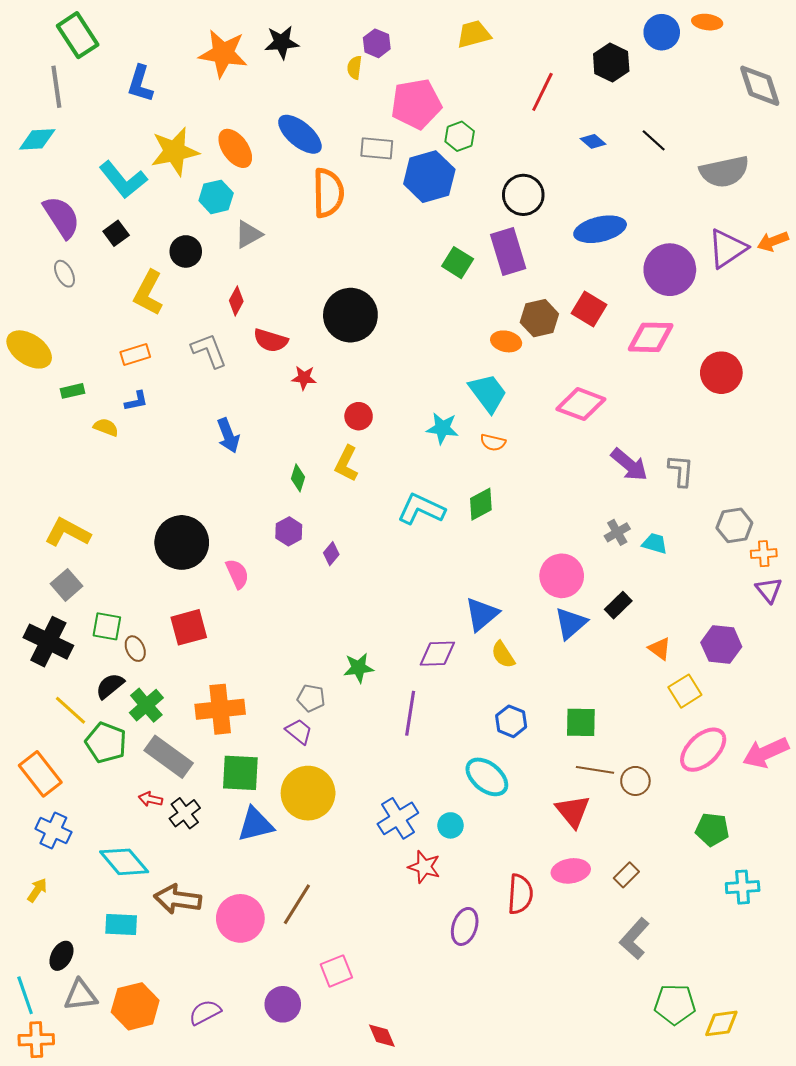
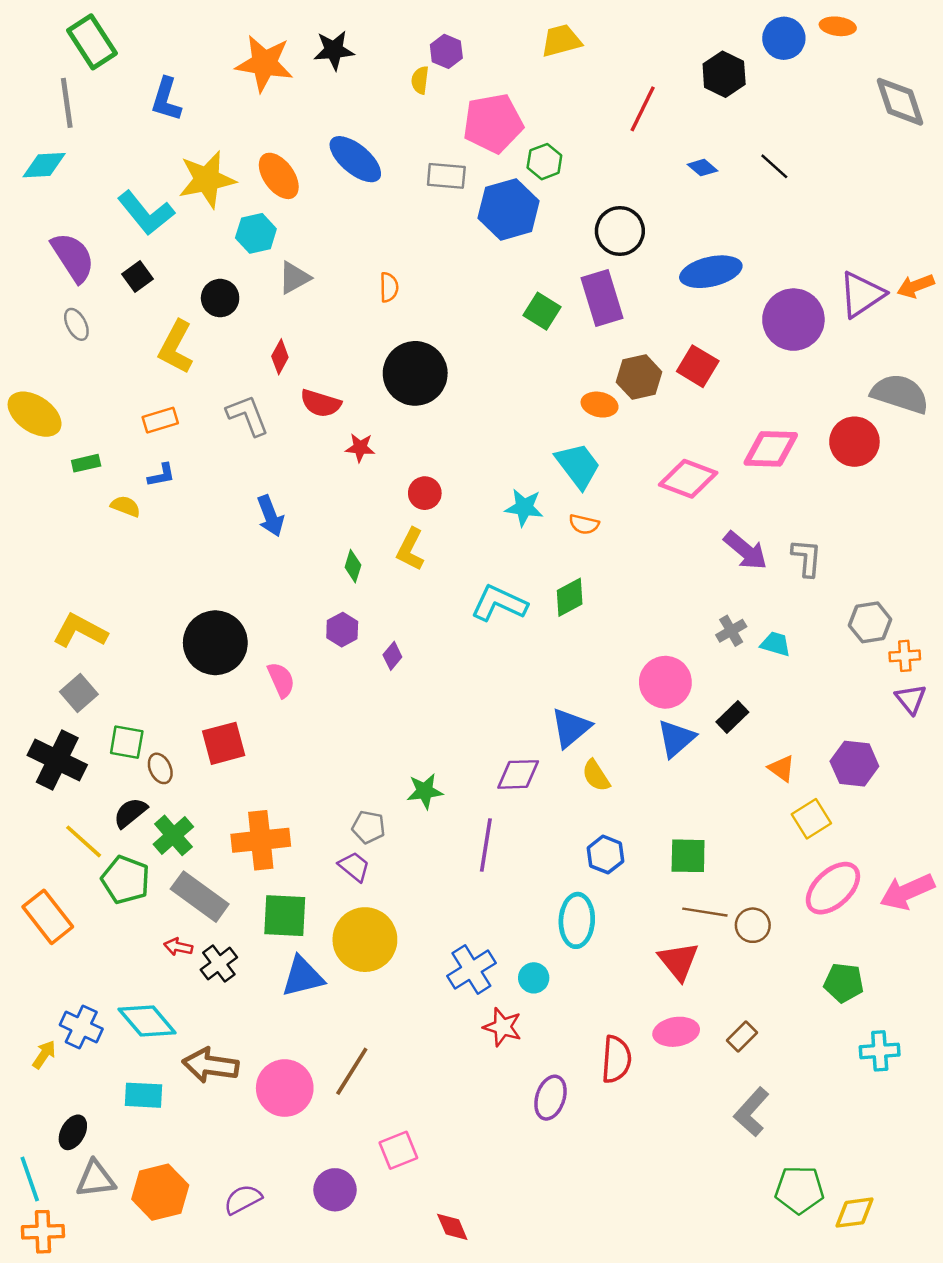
gray semicircle: (724, 172) -> (900, 394), moved, turned -150
orange semicircle: (328, 193) -> (389, 287), moved, size x0.5
pink diamond: (651, 337) -> (771, 449), moved
cyan ellipse: (487, 777) -> (577, 920), turned 54
blue cross: (53, 830) -> (81, 1027), moved

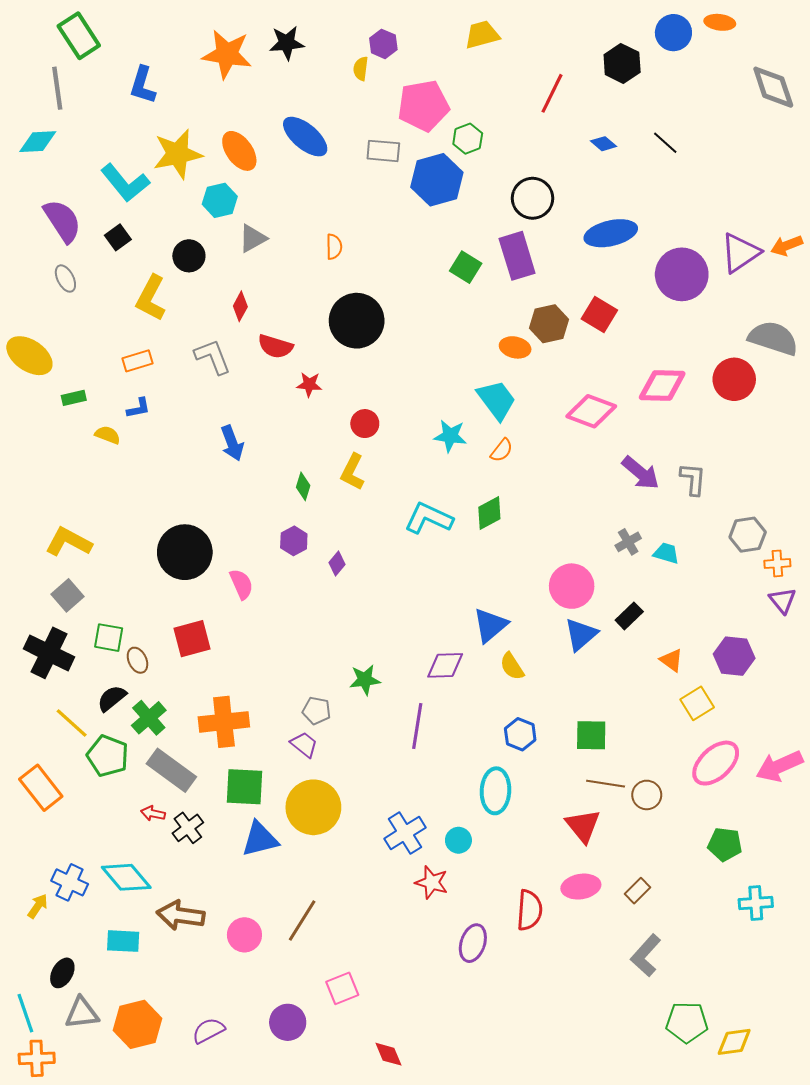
orange semicircle: (584, 524) -> (502, 450), turned -65
pink circle: (285, 1088) -> (244, 935), size x0.7

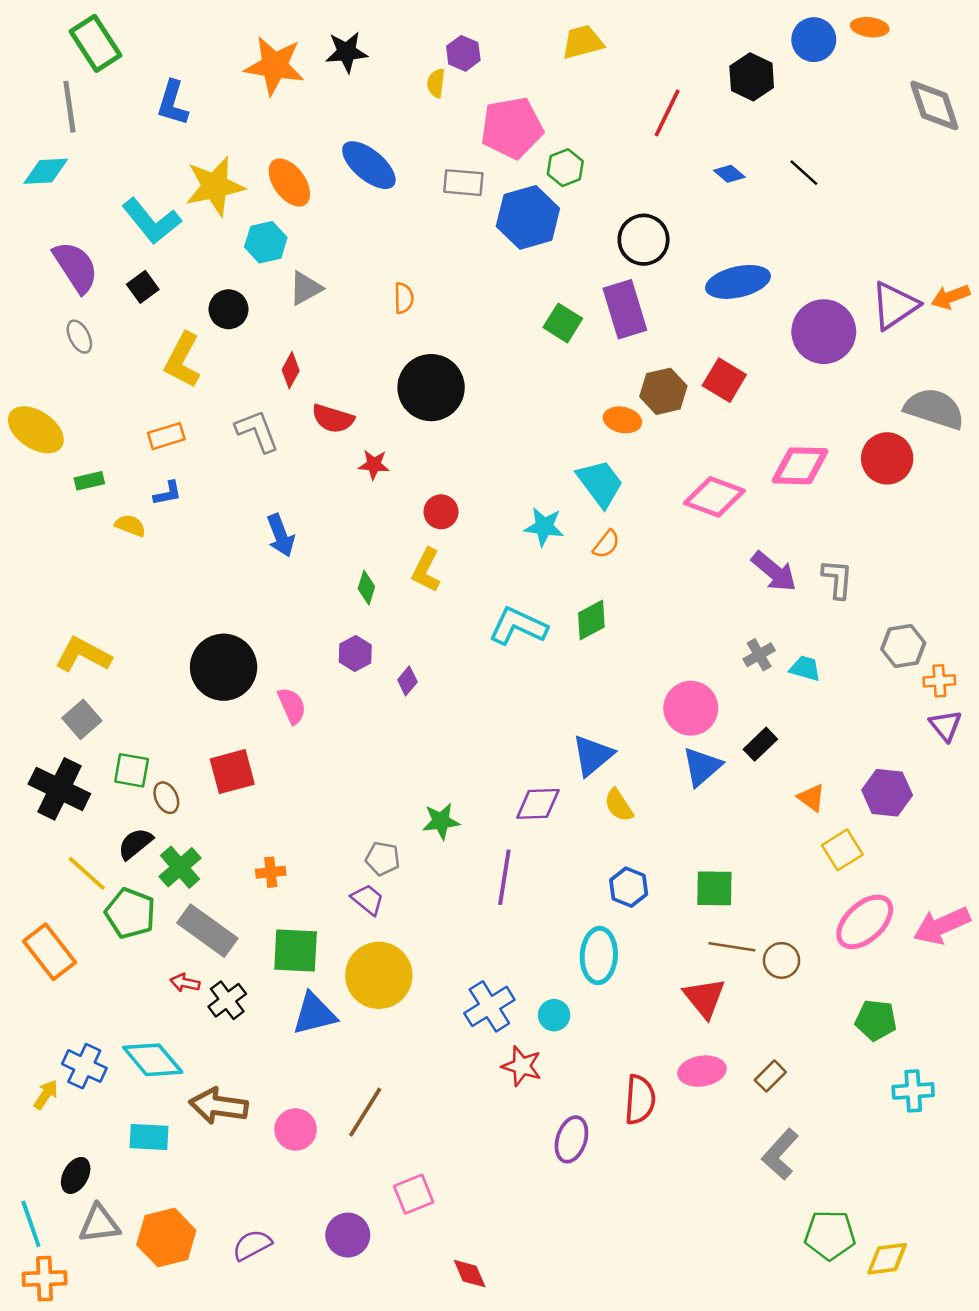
orange cross: (224, 722) -> (271, 872), size x0.5

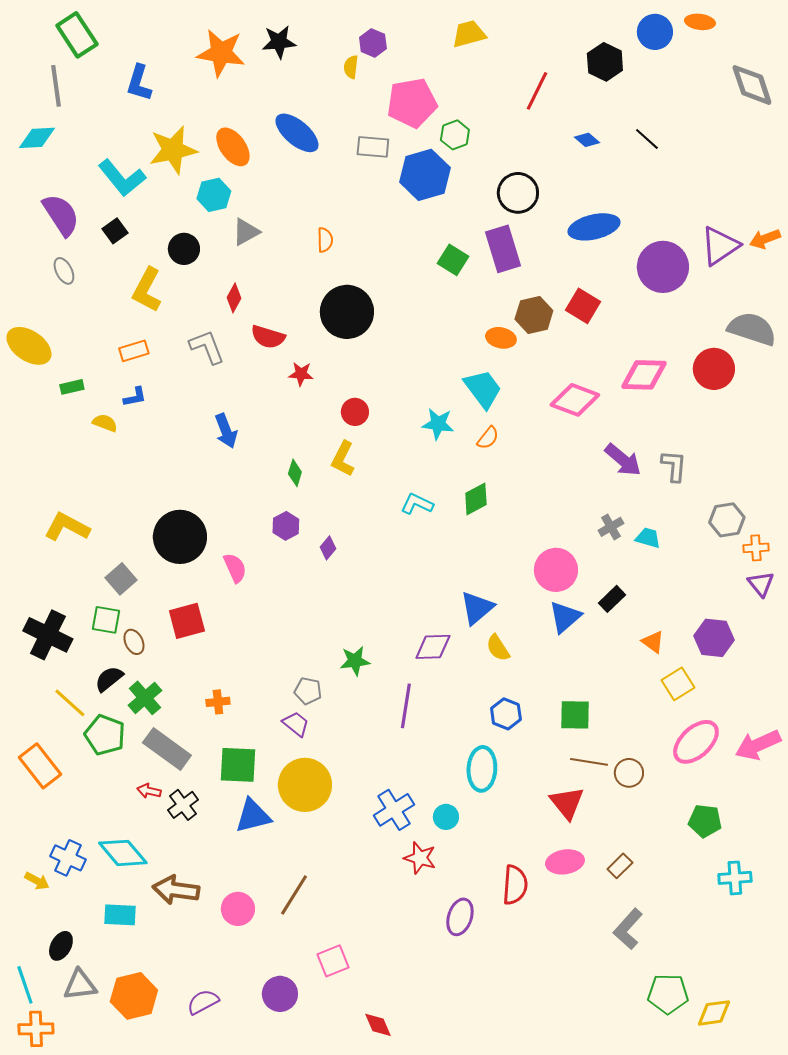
cyan L-shape: (518, 626) -> (417, 504), size x0.7
gray square: (82, 719) -> (121, 579), moved
yellow arrow: (46, 1095) -> (37, 881), turned 85

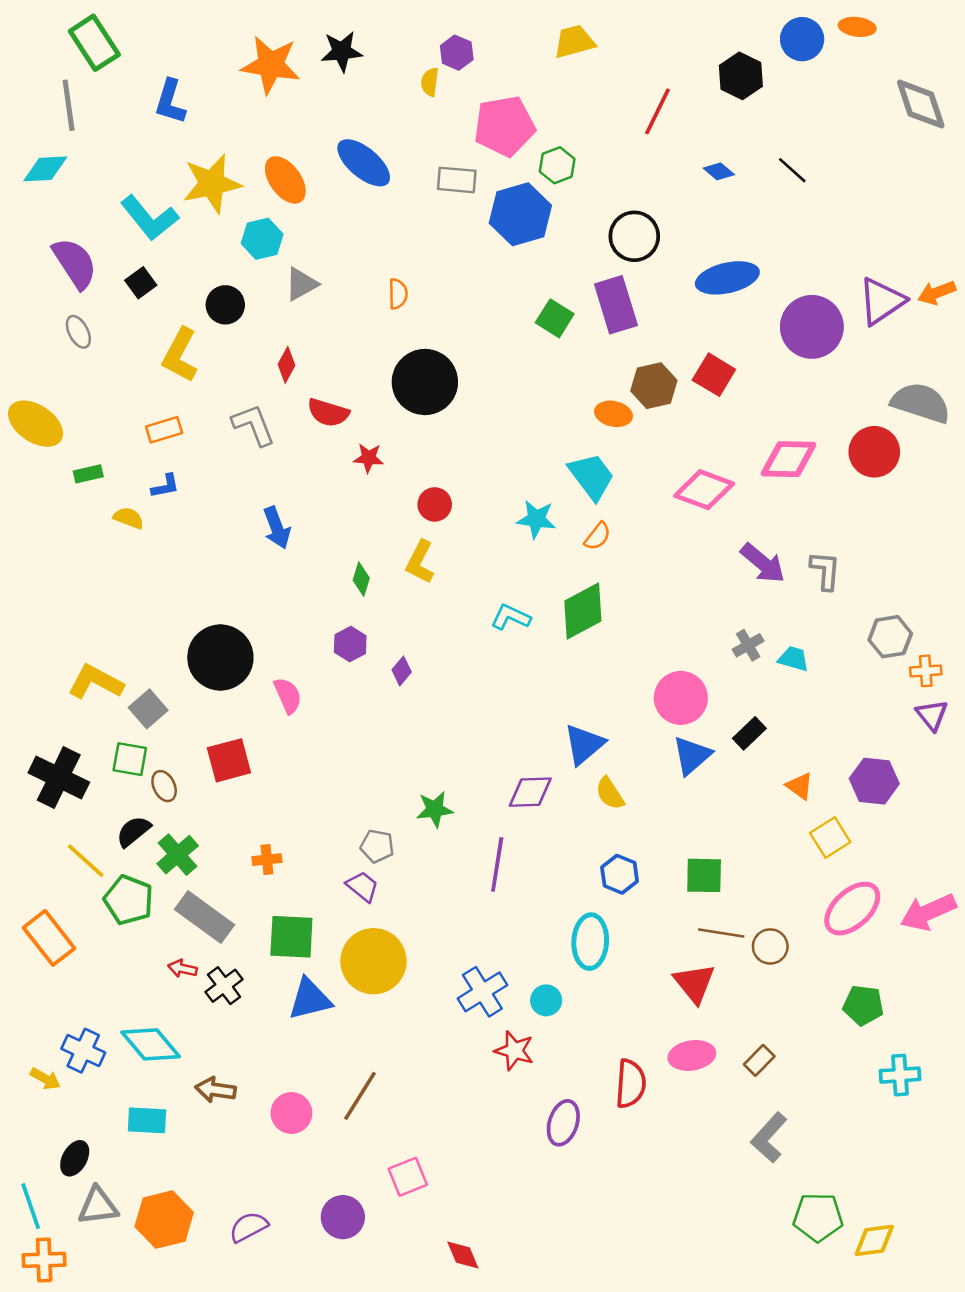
green diamond: (476, 499) -> (583, 611), size x1.4
yellow L-shape: (67, 527) -> (96, 682), moved
brown arrow: (176, 890) -> (216, 1090), size x0.7

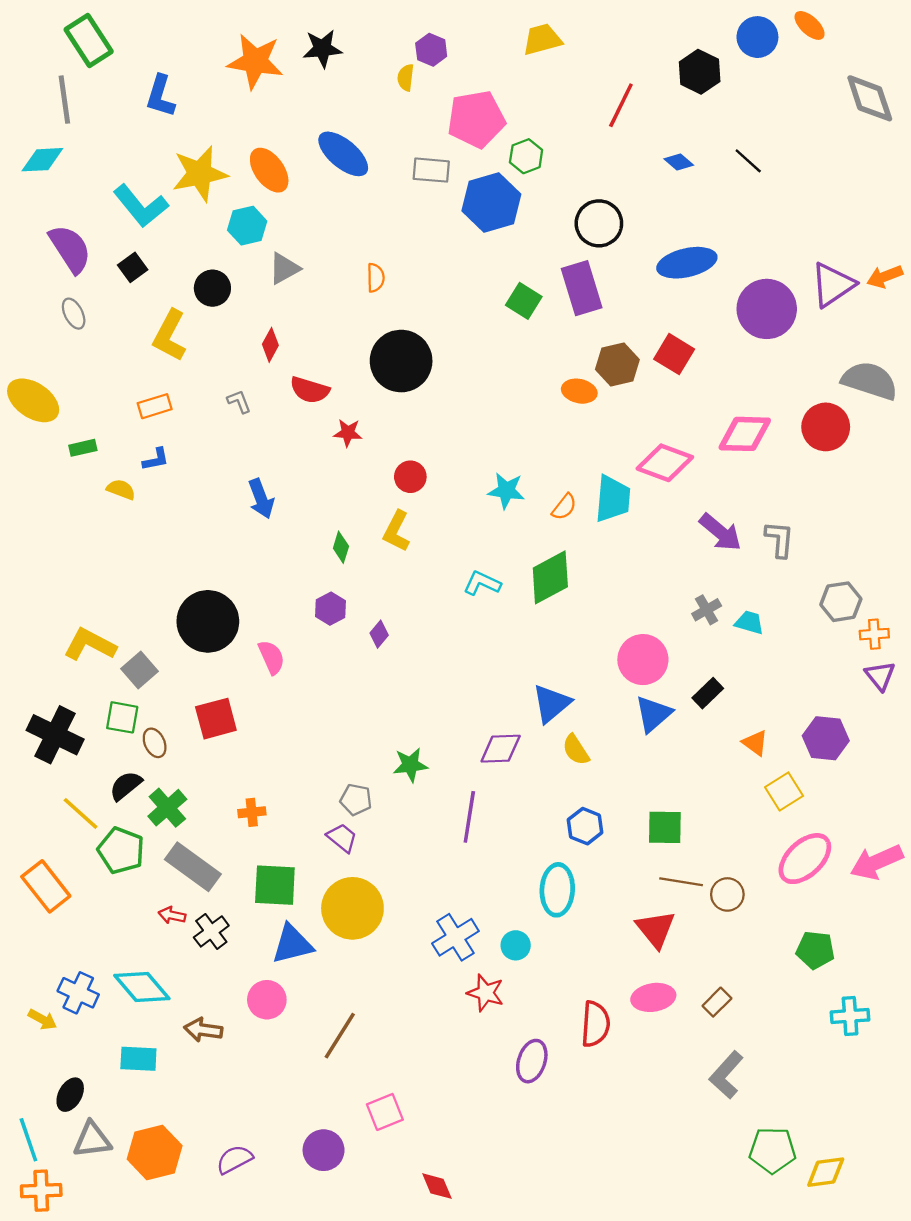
orange ellipse: (857, 27) -> (810, 25), turned 36
gray L-shape: (253, 425) -> (239, 402), size x0.6
cyan trapezoid: (591, 476) -> (613, 499), moved, turned 42
pink circle: (291, 1113) -> (267, 1000), moved

